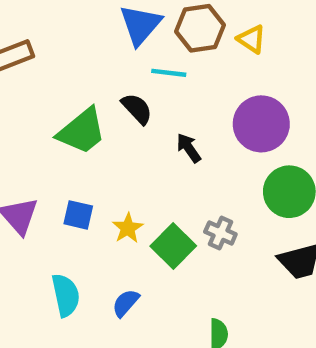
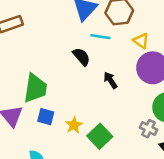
yellow triangle: (251, 39) -> (141, 41), moved
green trapezoid: (82, 131) -> (35, 88), moved, turned -44
gray cross: (220, 233) -> (148, 129), moved

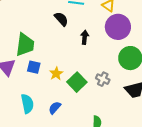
black arrow: (110, 80) -> (85, 37), turned 40
gray cross: (148, 129) -> (103, 79), moved

